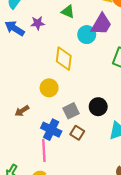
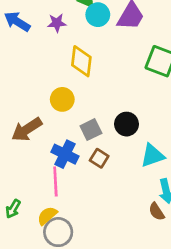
purple star: (38, 23) -> (57, 23), moved
cyan circle: (87, 35) -> (98, 15), moved
brown arrow: (22, 111) -> (27, 130), size x1.6

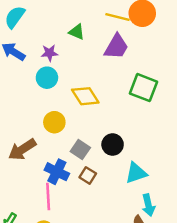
cyan circle: (98, 15) -> (47, 78), moved
yellow diamond: (81, 61) -> (85, 96), moved, turned -40
gray square: (91, 130) -> (80, 149), turned -30

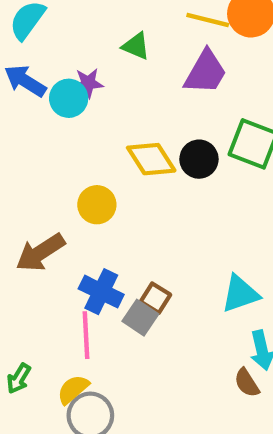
cyan circle: (47, 78) -> (69, 98), moved
black circle: (113, 144) -> (199, 159), moved
gray square: (80, 149) -> (140, 318), moved

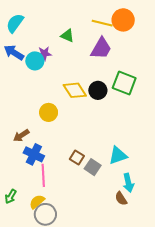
brown arrow: (40, 252) -> (21, 136), size x0.7
blue cross: (101, 292) -> (34, 154), moved
gray square: (140, 318) -> (93, 167), moved

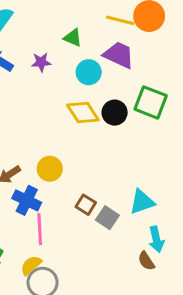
purple trapezoid: (101, 48) -> (119, 55), turned -95
cyan circle: (35, 61) -> (89, 72), moved
yellow circle: (49, 112) -> (50, 169), moved

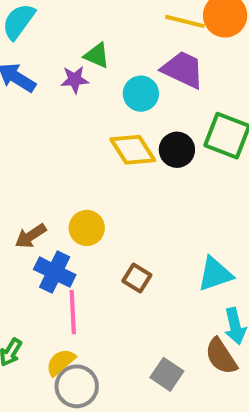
green triangle: (73, 38) -> (97, 56), moved
gray square: (107, 218) -> (167, 374), moved
brown semicircle: (146, 261) -> (221, 356), size x1.4

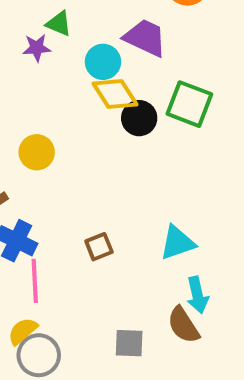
yellow diamond: (133, 150) -> (115, 94), moved
yellow circle: (87, 228) -> (37, 152), moved
brown square: (137, 278) -> (99, 247), turned 36
gray square: (167, 374) -> (129, 343), turned -32

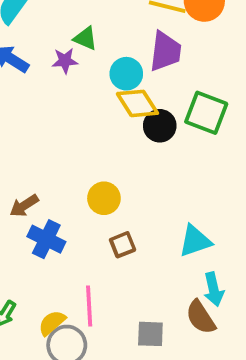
purple trapezoid: (145, 38) -> (165, 51), turned 72
yellow circle: (37, 152) -> (104, 198), moved
pink line: (35, 281) -> (89, 306), moved

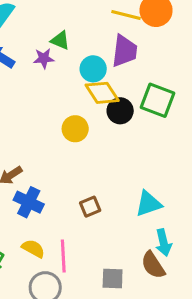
yellow circle: (104, 198) -> (75, 129), moved
yellow semicircle: (52, 323) -> (33, 249), moved, turned 70

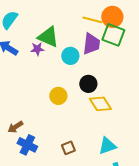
green triangle: (60, 40) -> (48, 37), size x1.6
yellow diamond: (102, 93) -> (100, 104), moved
green square: (158, 100) -> (113, 35), moved

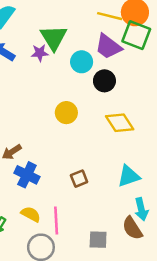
green triangle: (48, 37) -> (54, 38), turned 35
purple trapezoid: (91, 44) -> (108, 47), turned 120
black circle: (88, 84) -> (104, 81), moved

